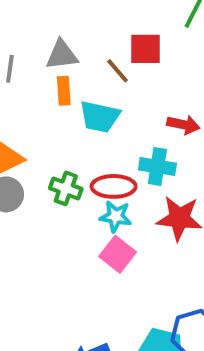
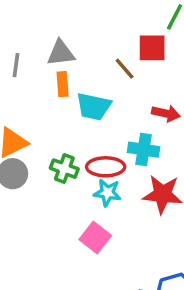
red square: (145, 49) -> (152, 48), moved
brown line: (118, 71) -> (125, 69), moved
pink square: (118, 254) -> (95, 237), moved

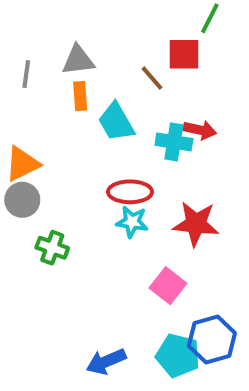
cyan trapezoid: (94, 106) -> (116, 122), turned 48
cyan cross: (144, 150) -> (174, 142), moved
green cross: (64, 169) -> (52, 248), moved
pink square: (95, 237) -> (168, 286), moved

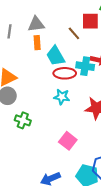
red ellipse: (130, 192) -> (65, 73), moved
cyan star: (132, 222) -> (62, 97), moved
pink square: (168, 286) -> (68, 141), moved

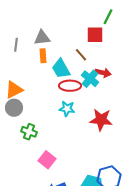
brown line: (74, 33) -> (81, 55), moved
cyan cross: (85, 66) -> (90, 79), turned 30
pink square: (68, 141) -> (47, 160), moved

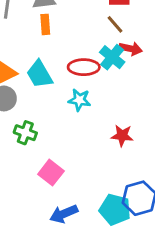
brown line: (81, 55) -> (115, 24), moved
cyan trapezoid: (61, 69) -> (40, 74), moved
red star: (101, 120) -> (122, 136), moved, size x0.7

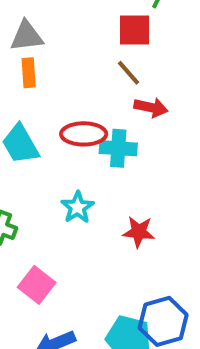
cyan cross: (112, 57) -> (118, 148), moved, turned -35
cyan star: (79, 100) -> (77, 207), moved, turned 30

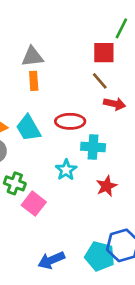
cyan cross: (118, 148) -> (93, 147), moved
red star: (139, 232) -> (107, 186), turned -30
pink square: (37, 285) -> (34, 204), moved

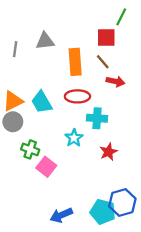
orange rectangle: (34, 81) -> (75, 62), moved, size x1.6

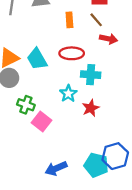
orange rectangle: (75, 62) -> (69, 20), size x0.6
red star: (109, 152) -> (91, 108), moved

